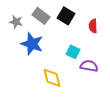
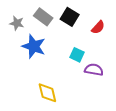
red semicircle: (93, 26) -> (98, 27), turned -136
yellow diamond: (52, 78) -> (47, 93), moved

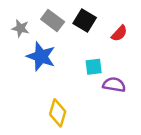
cyan square: (77, 55) -> (94, 67), turned -32
yellow diamond: (47, 93) -> (58, 113), turned 30

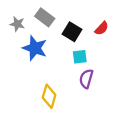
black square: (85, 21) -> (72, 32), moved
purple semicircle: (114, 85) -> (86, 79), moved, turned -84

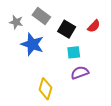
purple semicircle: (86, 79) -> (80, 73), turned 54

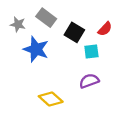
cyan square: (74, 52) -> (91, 52), moved
yellow diamond: (45, 89) -> (51, 99), turned -65

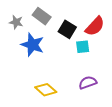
red semicircle: (105, 29) -> (95, 26), size x1.5
purple semicircle: (89, 81) -> (88, 83), moved

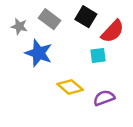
black square: (67, 29) -> (86, 17), moved
yellow diamond: (46, 90) -> (70, 87), moved

